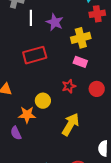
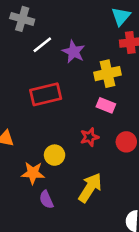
white line: (31, 18) -> (42, 45), turned 49
purple semicircle: (16, 133) -> (46, 200), moved

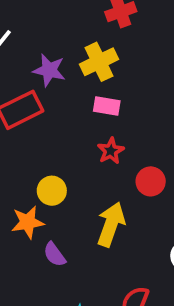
purple star: (74, 52) -> (49, 70), moved
red star: (89, 137) -> (111, 151), moved
red circle: (126, 142) -> (151, 181), moved

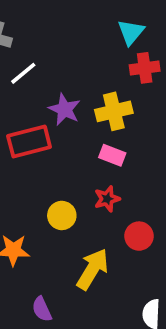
yellow circle: (52, 191) -> (62, 215), moved
purple semicircle: (55, 254) -> (42, 309), moved

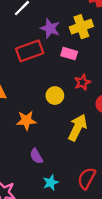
pink rectangle: (112, 155) -> (69, 54), moved
purple semicircle: (42, 309) -> (36, 156), moved

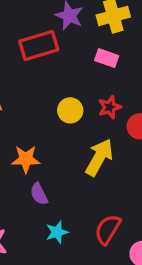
pink rectangle: (69, 54) -> (107, 58), moved
red star: (82, 82) -> (110, 107), moved
orange star: (26, 120) -> (26, 159), moved

